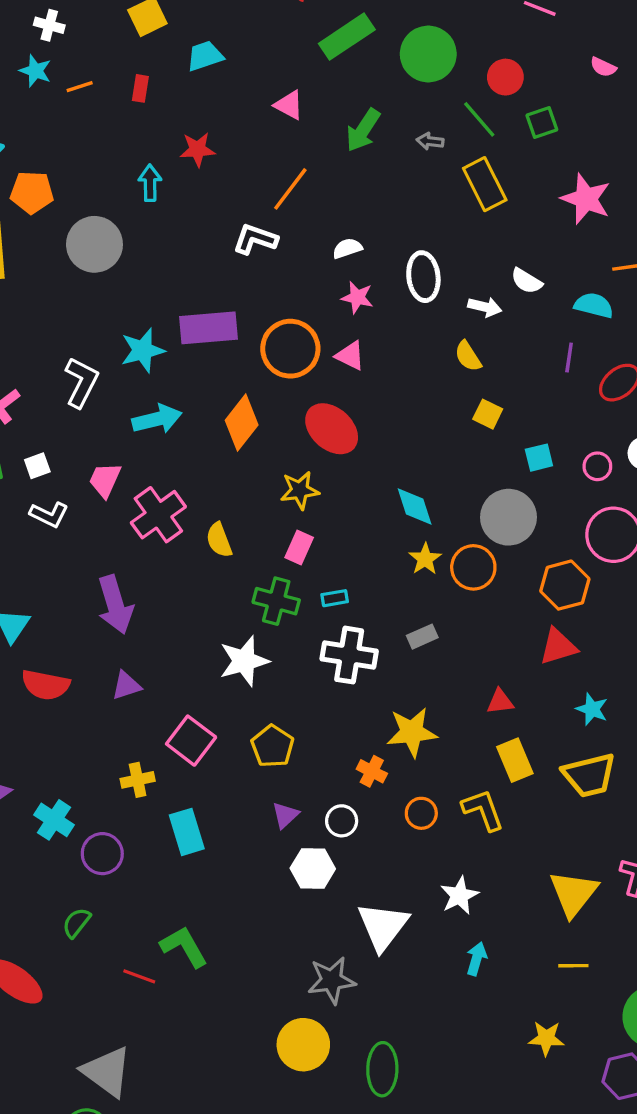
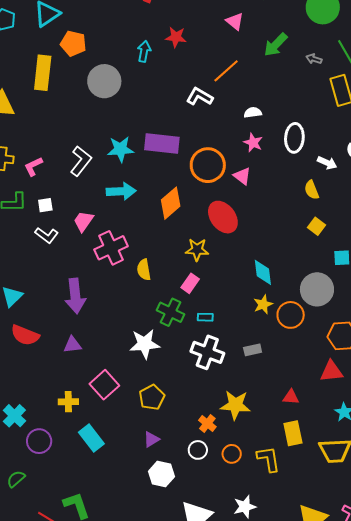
white circle: (342, 821) -> (198, 450), moved
cyan rectangle: (187, 832) -> (91, 438), turned -32

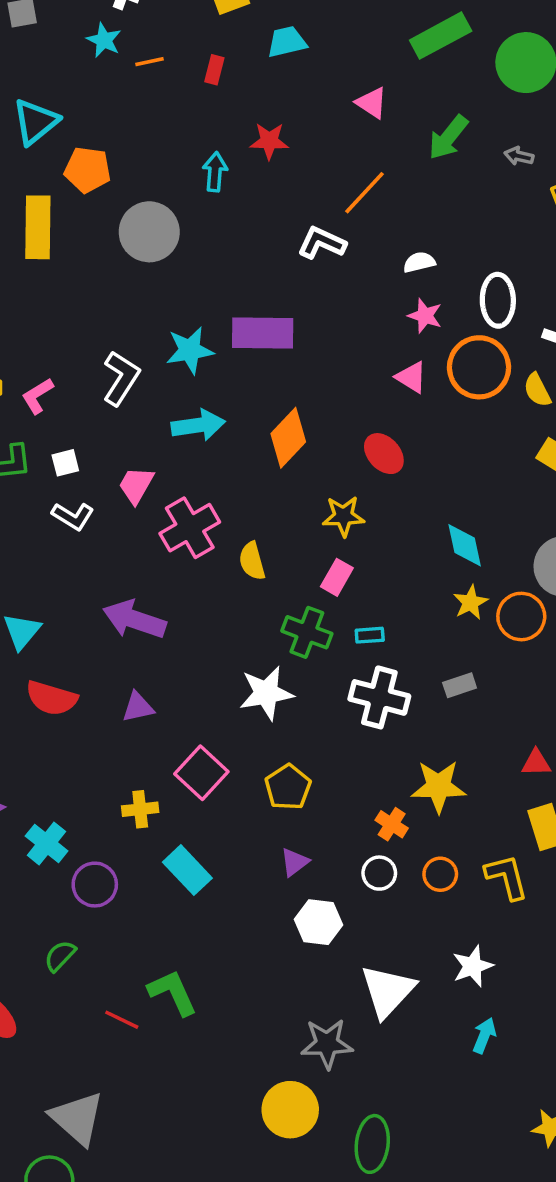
orange circle: (208, 165) -> (479, 367), moved
red ellipse: (223, 217) -> (384, 454), size x0.7
purple arrow: (75, 296) -> (134, 620), turned 120

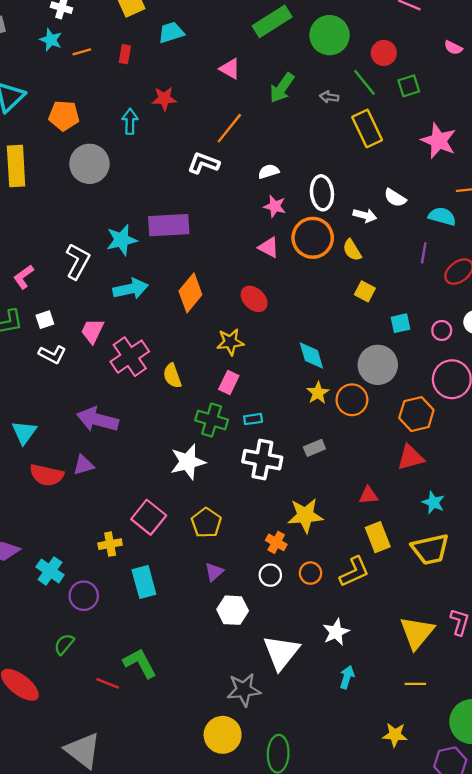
orange pentagon: (88, 170) -> (64, 116), moved
purple triangle: (138, 707) -> (84, 465), moved
cyan rectangle: (187, 870) -> (144, 582), turned 32
yellow L-shape: (507, 877) -> (354, 572), turned 84

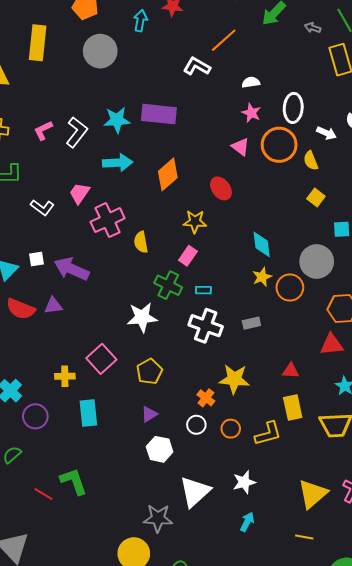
pink L-shape: (24, 277) -> (43, 130), moved
white square: (45, 320) -> (36, 259), moved

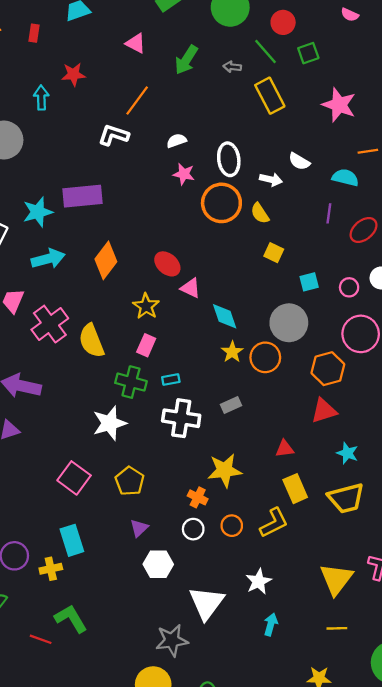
pink triangle: (240, 147) -> (191, 288), moved
yellow star: (195, 222) -> (146, 306), turned -30
yellow semicircle: (141, 242) -> (91, 341), size x1.4
yellow cross: (65, 376) -> (51, 569), moved

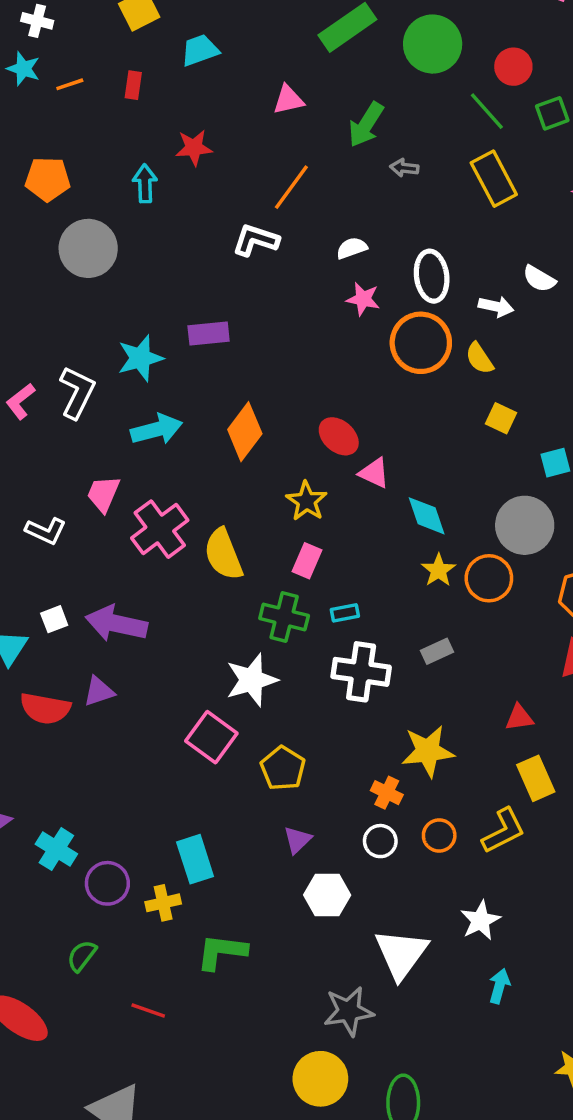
pink triangle: (136, 43) -> (288, 100), turned -40
gray arrow: (232, 67) -> (404, 168), moved
purple rectangle: (82, 196) -> (209, 333), size x0.7
pink square: (74, 478) -> (211, 737), moved
green L-shape: (71, 619) -> (222, 952), moved, turned -52

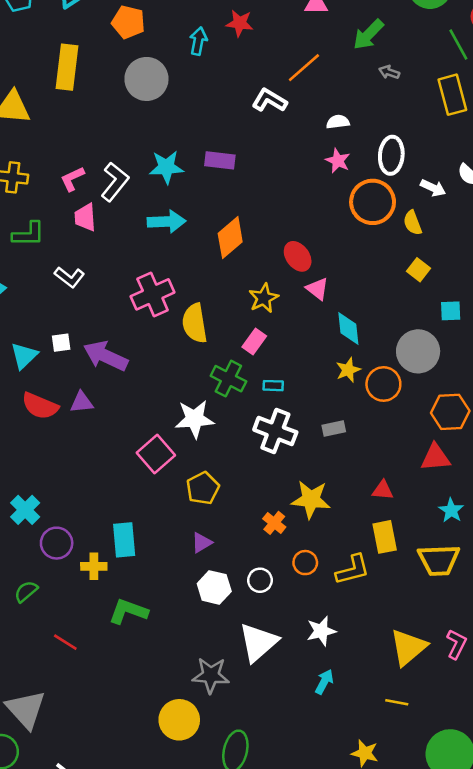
pink trapezoid: (103, 494) -> (85, 217), moved, turned -40
white circle: (380, 841) -> (260, 580), moved

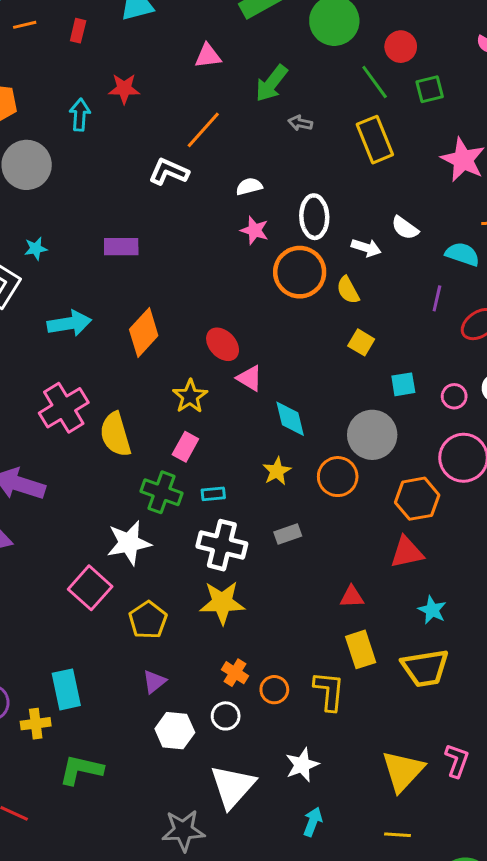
cyan star: (166, 167) -> (36, 249), moved, size x0.6
yellow star: (348, 370) -> (277, 471), moved
yellow star: (311, 499) -> (222, 603), moved
orange cross: (274, 523) -> (235, 673), moved
yellow L-shape: (353, 570) -> (329, 691), turned -63

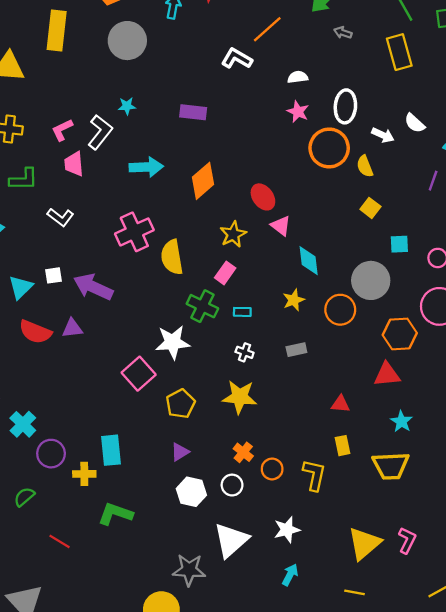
white cross: (222, 545) -> (245, 352), size x0.5
yellow rectangle: (361, 649) -> (343, 446), size x0.7

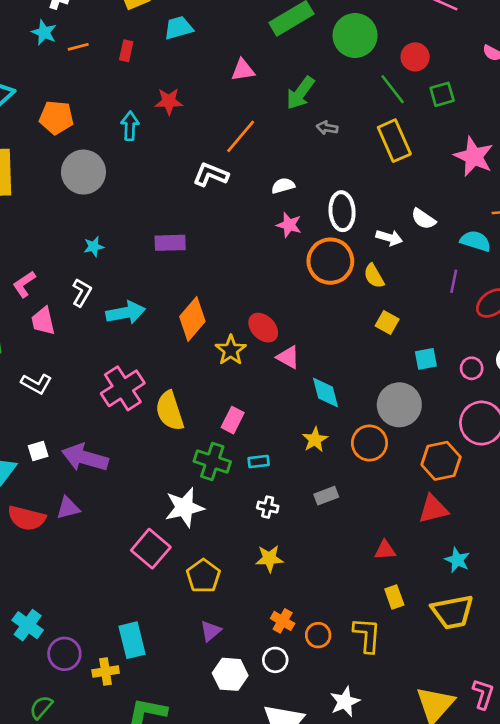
white L-shape: (100, 132) -> (82, 293), moved, size x0.7
yellow star: (233, 234) -> (231, 350), moved
yellow star: (240, 397) -> (269, 559), size x0.7

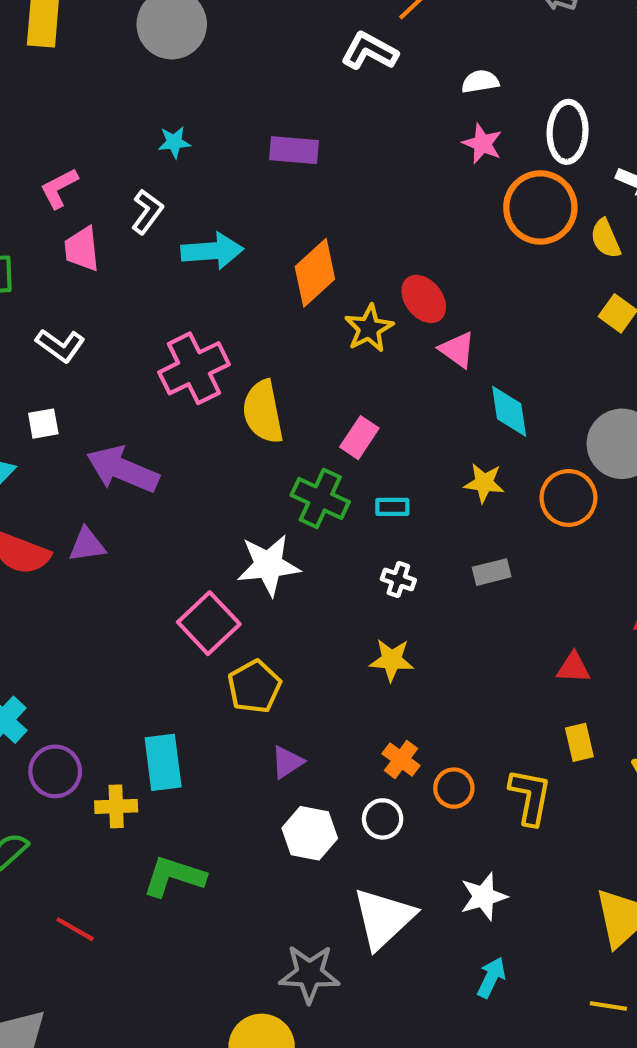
yellow star: (315, 440) -> (484, 483), turned 30
white square: (38, 451) -> (43, 424), moved
yellow pentagon: (203, 576) -> (254, 687), moved

